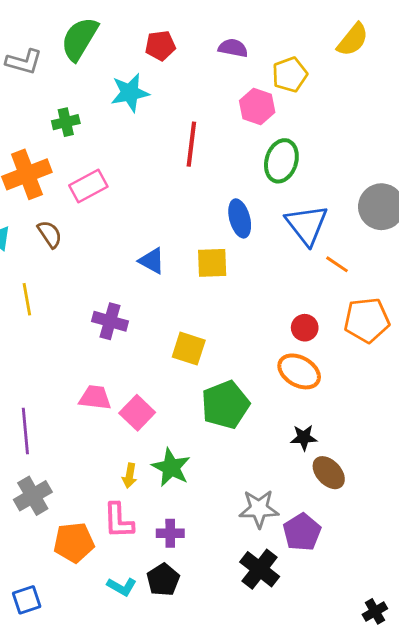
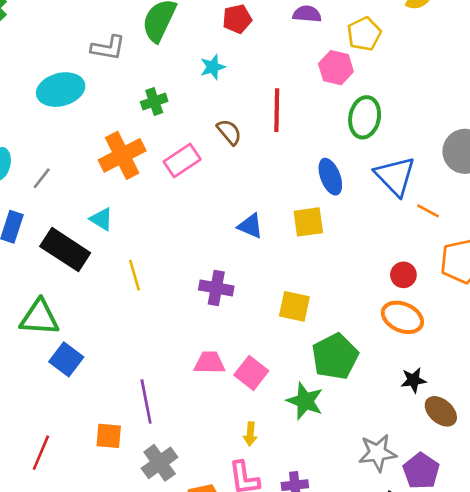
cyan star: (130, 93) -> (213, 67), size x0.7
brown semicircle: (50, 234) -> (229, 132), moved
green star: (171, 467) -> (305, 401), moved

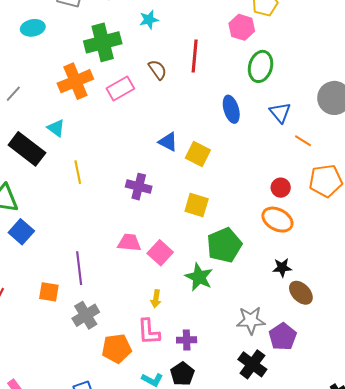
cyan ellipse: (61, 90) -> (33, 28), size x0.7
green cross: (154, 102) -> (103, 42), size x1.8
blue triangle: (395, 176) -> (280, 113), size x0.7
yellow square: (308, 222) -> (198, 154), moved, turned 30

